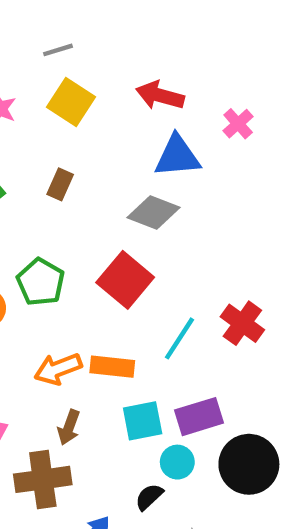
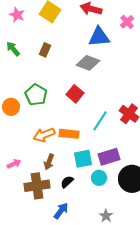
red square: (125, 280) -> (75, 94), size x0.7
black semicircle: (149, 497) -> (67, 182), moved

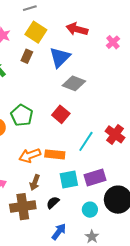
blue triangle: (99, 37) -> (60, 57), moved, turned -40
brown rectangle: (45, 50) -> (27, 56), moved
cyan circle: (99, 178) -> (90, 210), moved
blue arrow: (61, 211) -> (59, 232), moved

